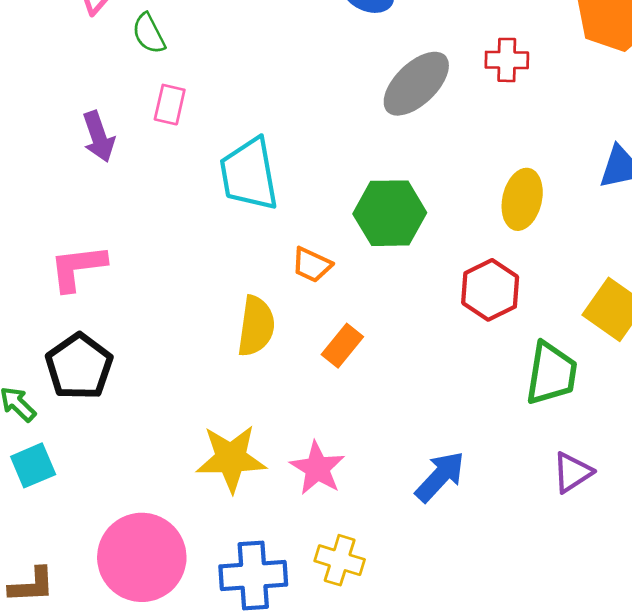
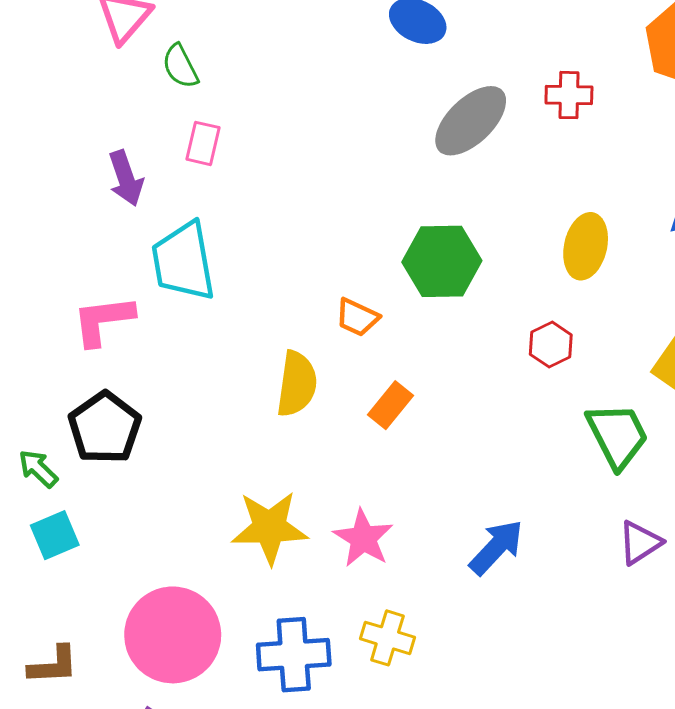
cyan trapezoid: (249, 174) -> (183, 261), moved
red hexagon: (490, 290) -> (551, 345), size x0.7
green trapezoid: (551, 373) -> (617, 435), turned -36

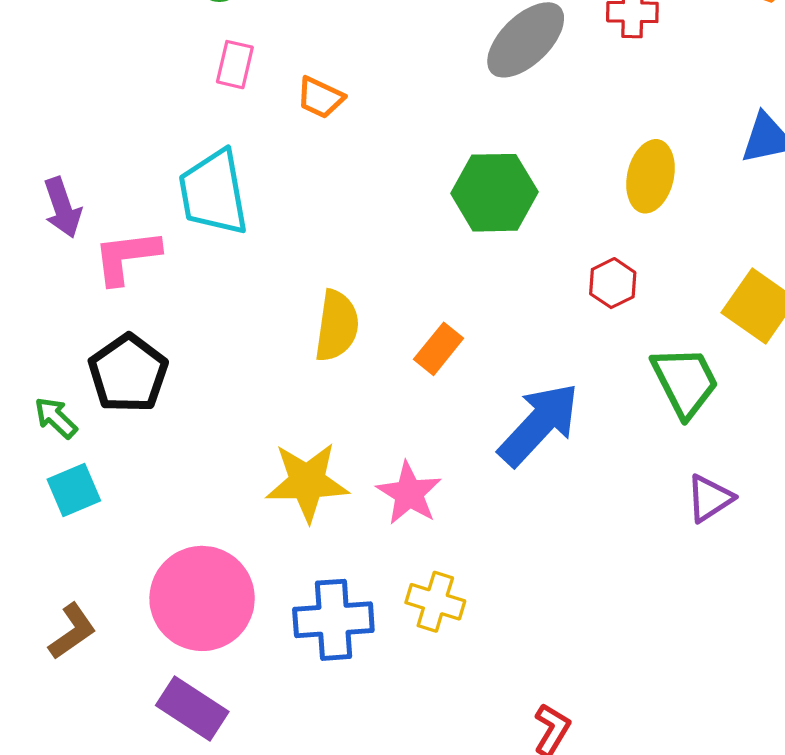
purple arrow: (126, 178) -> (62, 207), moved
orange trapezoid: (357, 317) -> (320, 97), moved
blue arrow: (496, 547) -> (539, 424), moved, size x1.4
brown L-shape: (53, 665) -> (72, 631), turned -32

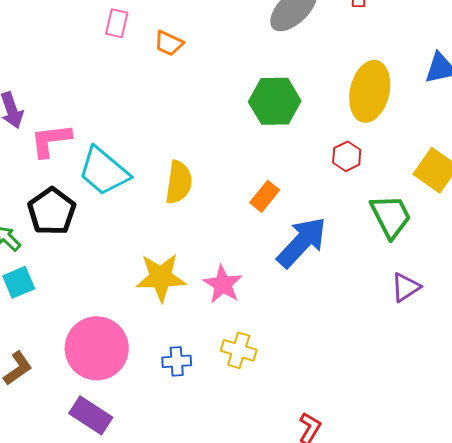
yellow ellipse: (651, 176) -> (370, 91), size x1.4
cyan trapezoid: (214, 193) -> (104, 171), moved, turned -40
orange rectangle: (439, 349) -> (265, 196), moved
blue cross: (333, 620) -> (177, 361), size x0.6

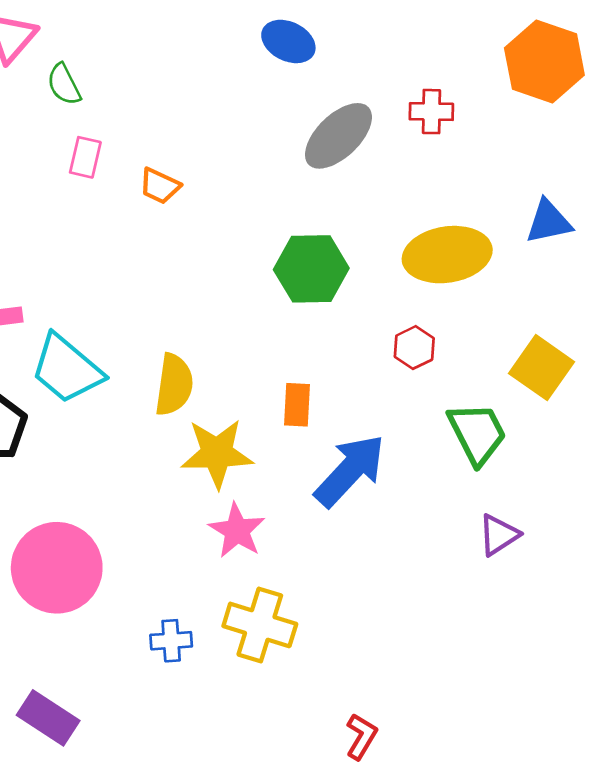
yellow ellipse: (370, 91) -> (447, 255), turned 68
orange rectangle: (265, 196) -> (297, 405), turned -36
yellow star: (161, 277) -> (217, 453), moved
pink circle: (97, 348) -> (57, 568), moved
yellow cross: (239, 350) -> (260, 625), size x1.4

